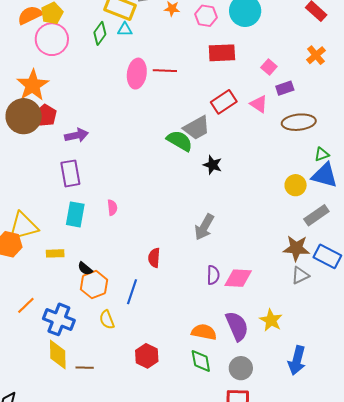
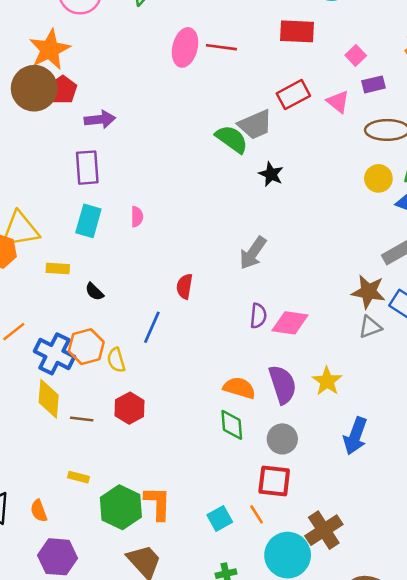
yellow circle: (296, 185) -> (378, 178), moved
orange hexagon: (94, 285) -> (86, 347), moved
red hexagon: (147, 356) -> (130, 408), moved

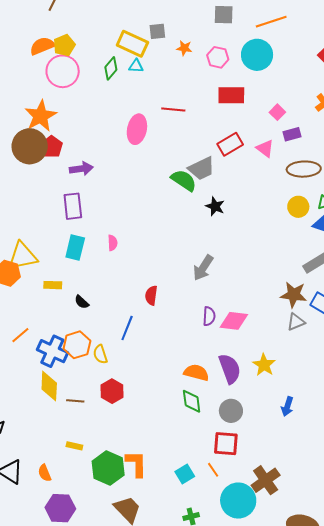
pink ellipse: (185, 47) -> (137, 129), moved
blue arrow: (355, 436) -> (287, 406), size x0.7

